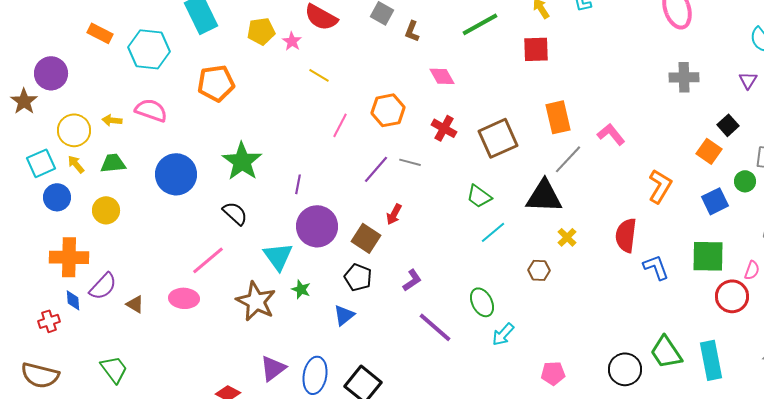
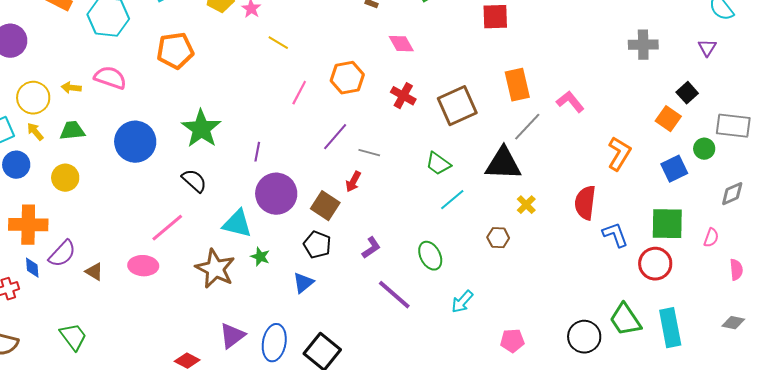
gray line: (410, 162) -> (369, 153), moved
cyan triangle: (278, 256) -> (237, 224), turned -40
red circle: (732, 296) -> (655, 264), moved
green ellipse: (482, 302) -> (430, 256), moved

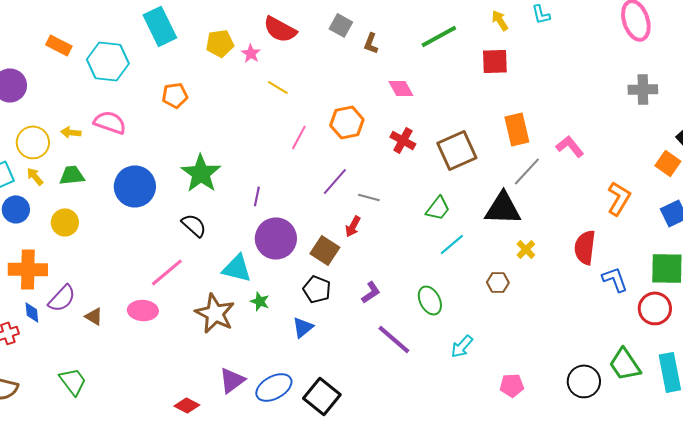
orange pentagon: (175, 51) -> (175, 95), size x0.7
green trapezoid: (438, 164) -> (438, 208), turned -88
blue ellipse: (274, 343) -> (274, 387), turned 51

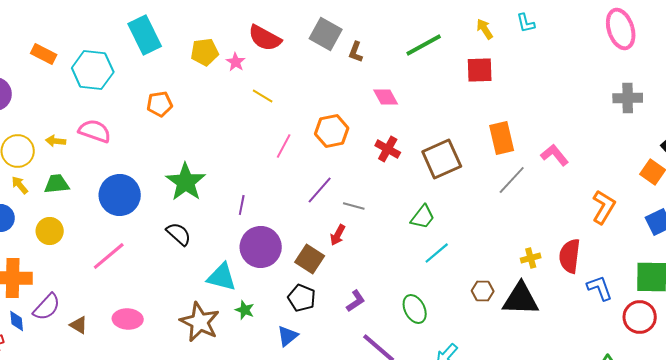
gray square: (341, 25) -> (326, 34), size x1.4
black triangle: (503, 208) -> (521, 299), moved
yellow cross: (526, 249) -> (531, 258), moved, turned 30
pink line: (167, 272) -> (109, 256), moved

